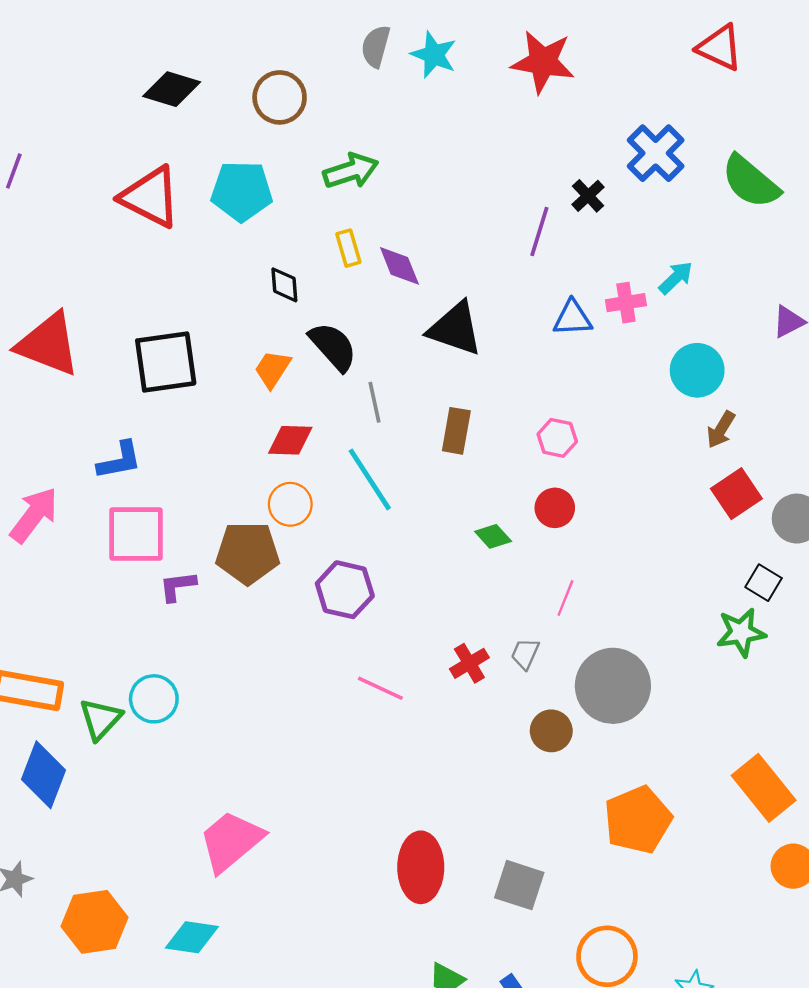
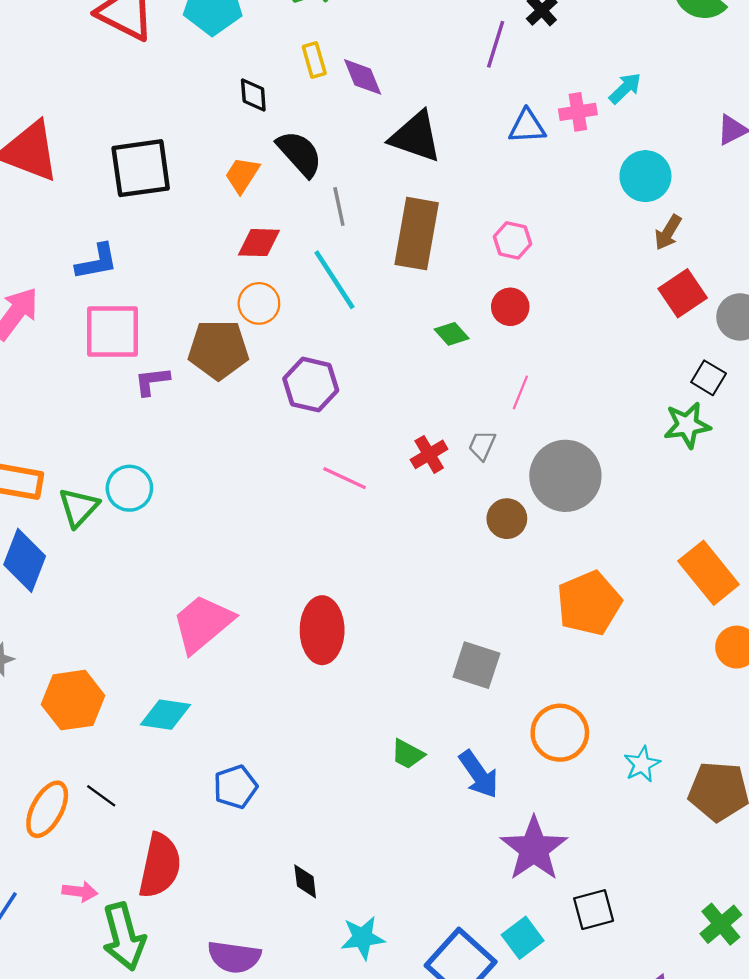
brown rectangle: (456, 431) -> (417, 234), size x1.6
red ellipse: (421, 867) -> (322, 630), moved

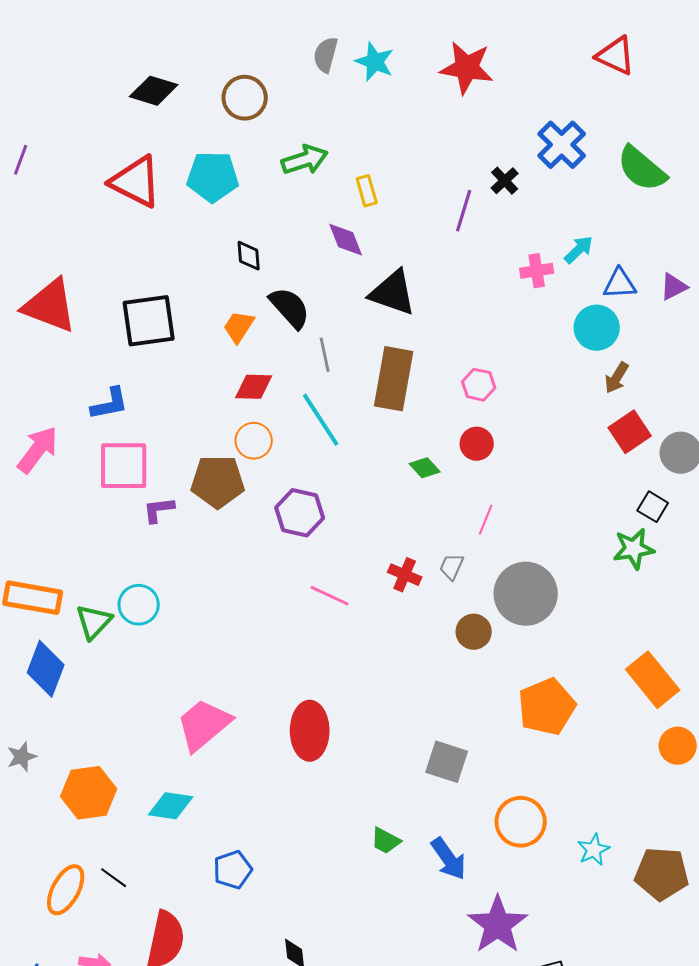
yellow rectangle: (314, 60) -> (367, 191), moved
blue triangle: (527, 127) -> (620, 284), moved
red cross: (429, 454) -> (405, 575), turned -36

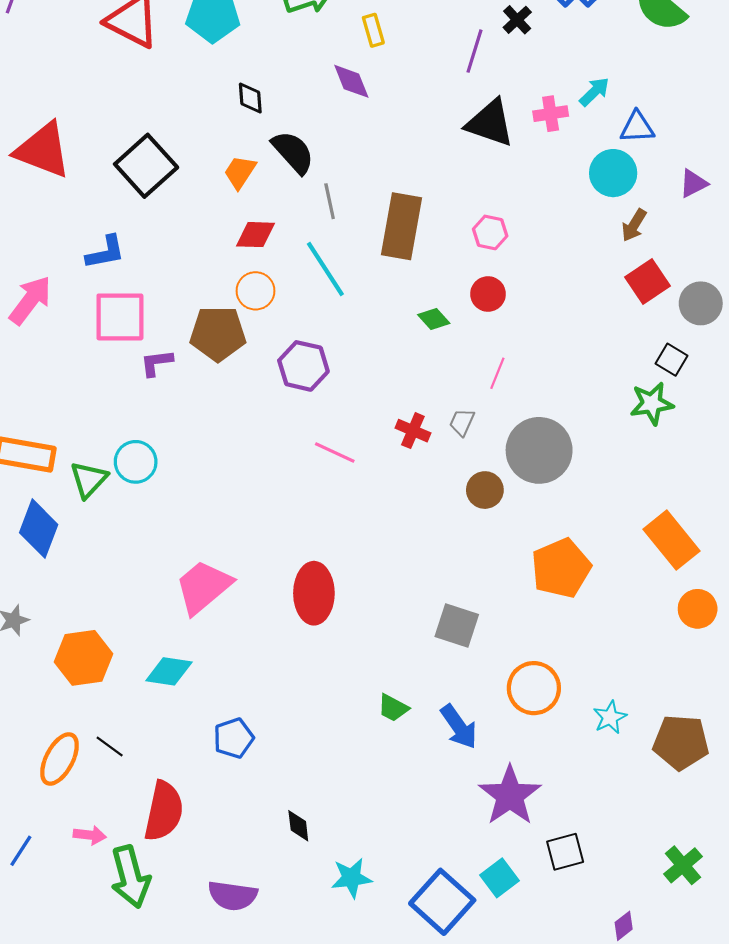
purple triangle: (674, 287) -> (693, 183), moved
black triangle: (393, 293) -> (490, 123), moved
black square: (149, 321) -> (146, 166), turned -34

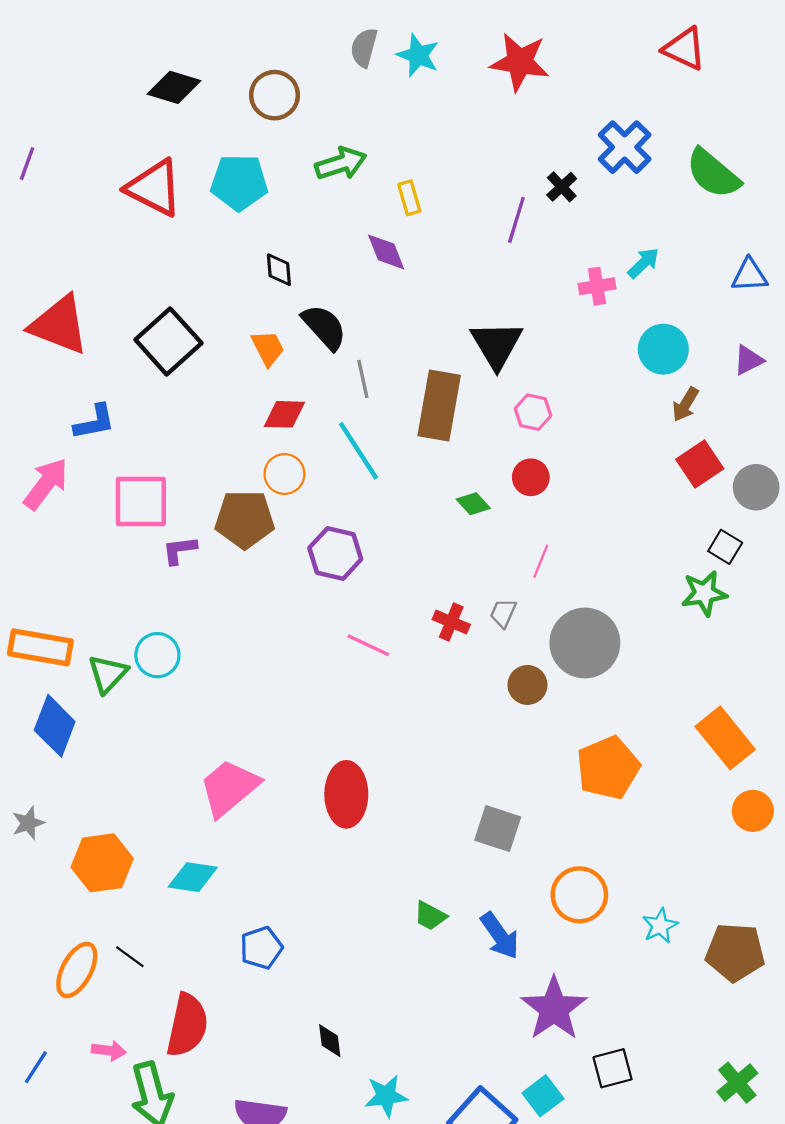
black triangle: (490, 123) -> (497, 345), moved, turned 40
blue triangle: (637, 127) -> (749, 275), moved
orange trapezoid: (240, 172) -> (268, 348), turned 120
blue L-shape: (105, 252) -> (94, 422), moved

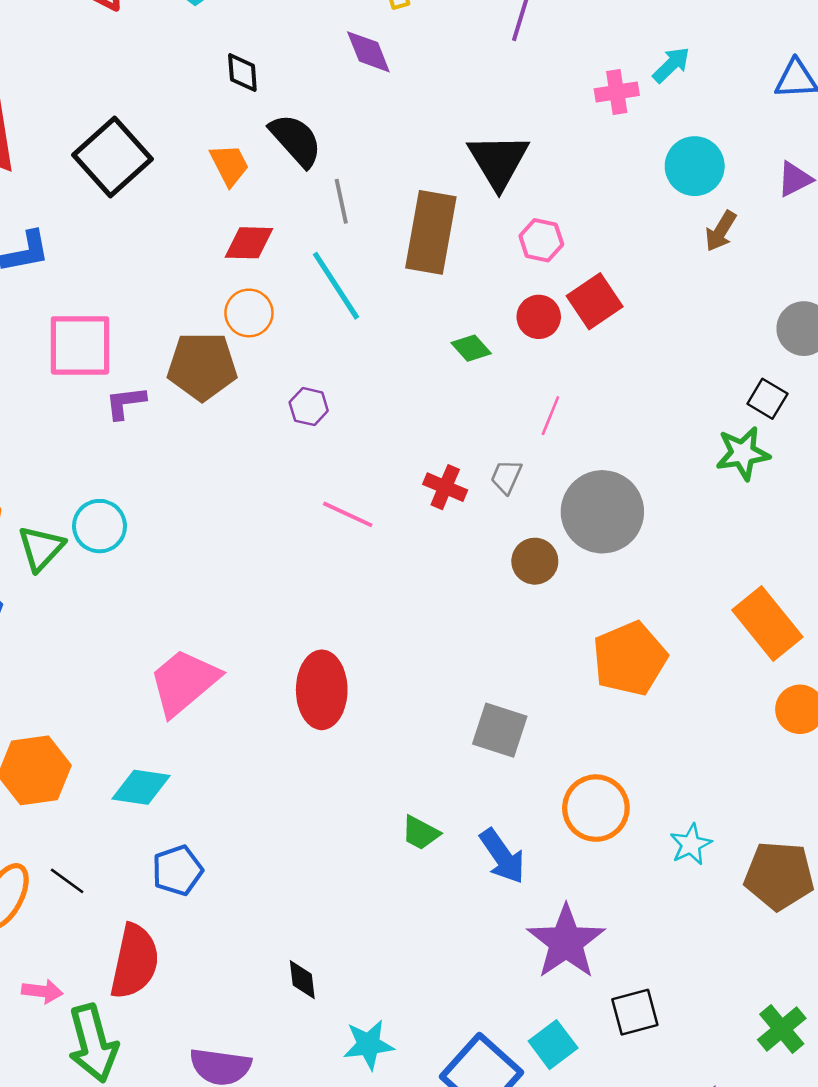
red square: (700, 464) -> (595, 301), moved
purple hexagon: (335, 554) -> (309, 407), size x0.6
blue pentagon: (261, 948) -> (177, 870), moved

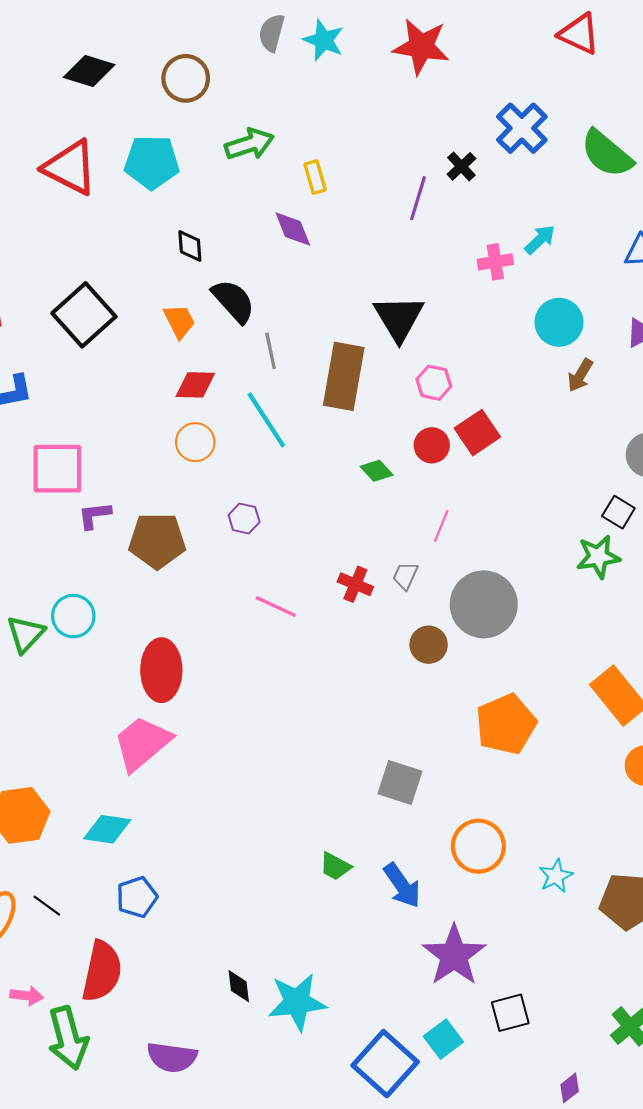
brown pentagon: (202, 366) -> (157, 541), moved
red ellipse: (322, 690) -> (161, 670), moved
cyan star: (368, 1045) -> (297, 1002), moved, size x1.4

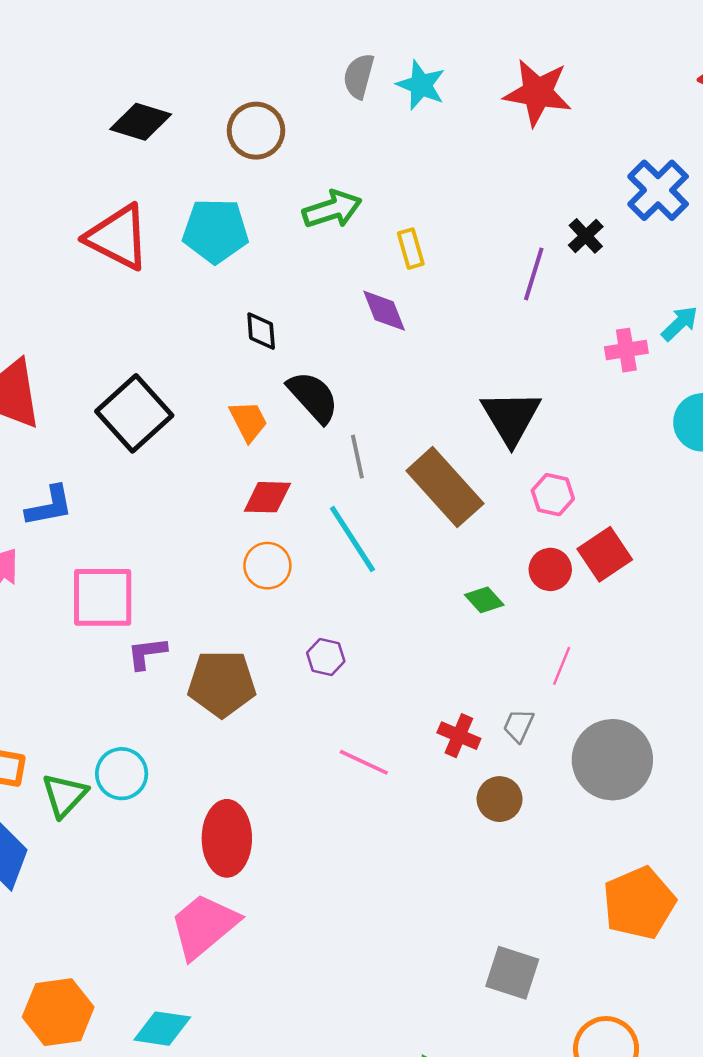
brown rectangle: (344, 376) -> (445, 487), turned -52
brown circle: (429, 645) -> (500, 799), moved

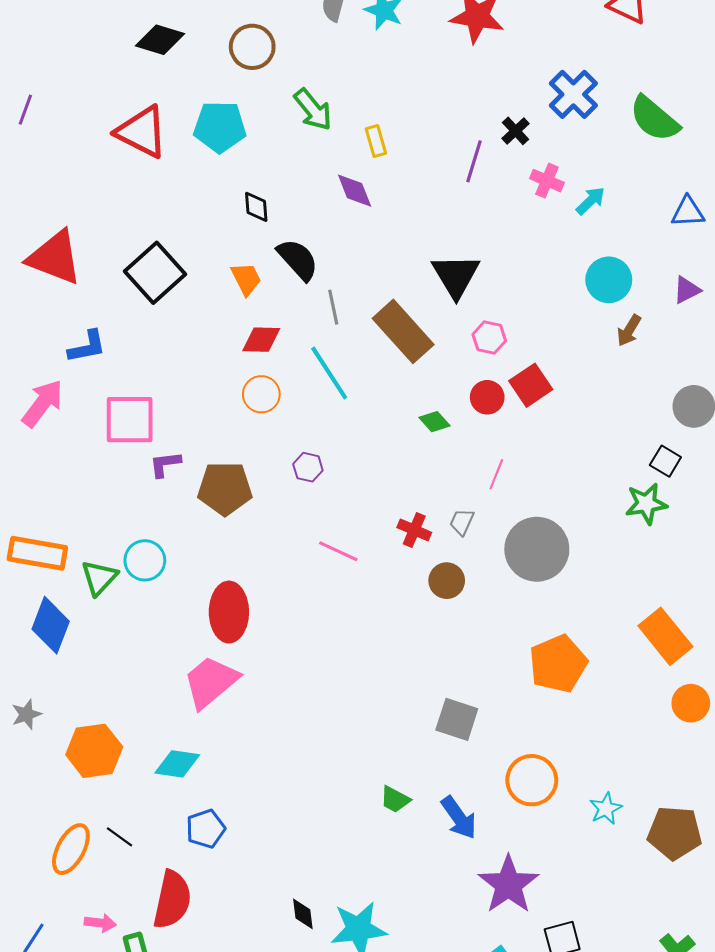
green arrow: (332, 209) -> (313, 110), turned 69
pink cross: (626, 350) -> (547, 181), moved, turned 32

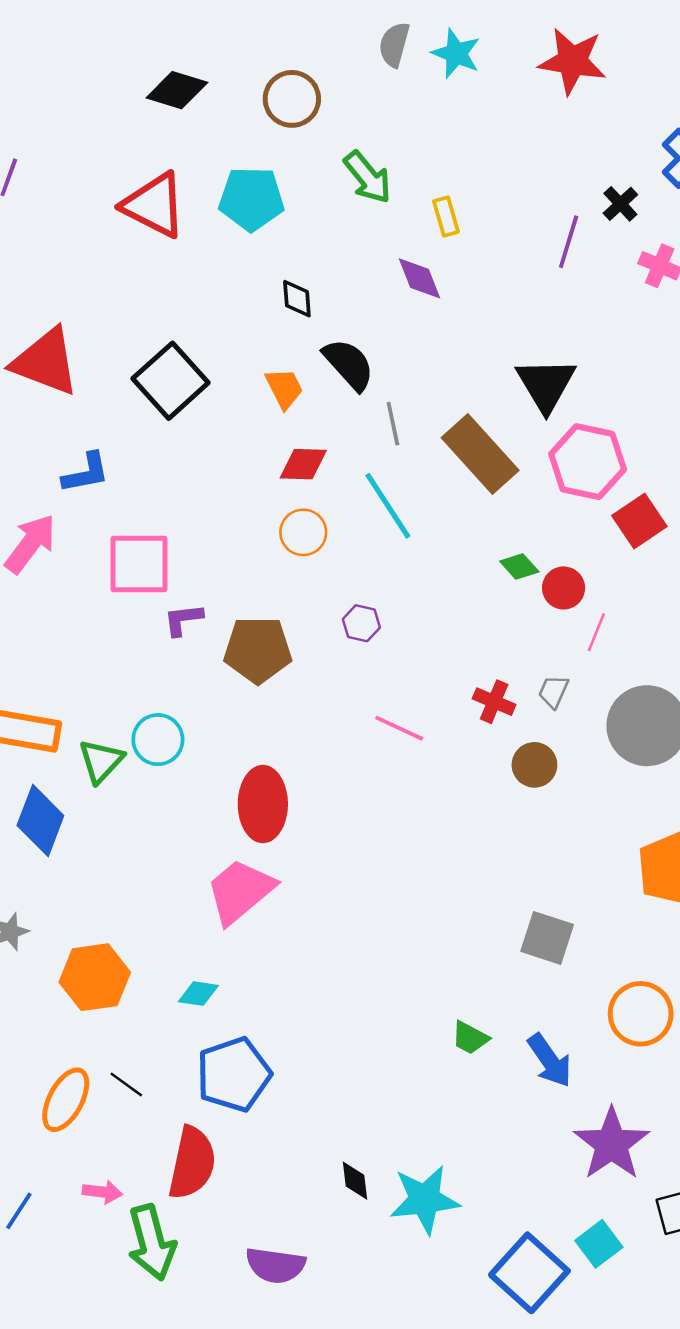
pink hexagon: (489, 338) -> (588, 462), size x1.8
red circle: (487, 397) -> (564, 588), moved
cyan diamond: (177, 764) -> (198, 994), size x0.7
blue pentagon: (206, 829) -> (234, 1074), size x1.5

